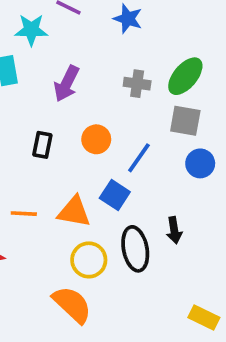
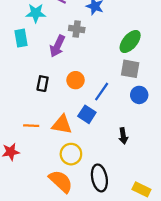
gray cross: (137, 84) -> (77, 29), moved
black ellipse: (135, 249) -> (99, 178), moved

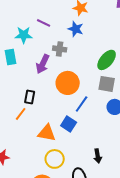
orange circle: (76, 80) -> (68, 83), moved, size x1.5
orange line: (31, 126) -> (21, 114), moved, turned -56
black arrow: (123, 136) -> (98, 156), moved

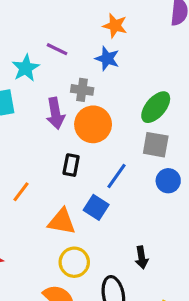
cyan star: (24, 35) -> (26, 68), turned -30
purple arrow: (43, 64) -> (55, 113), turned -36
orange circle: (68, 83) -> (93, 124), moved
black rectangle: (30, 97) -> (71, 165), moved

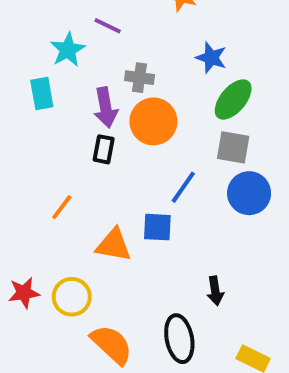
blue star: (107, 59) -> (211, 58), moved
black rectangle: (71, 165) -> (104, 149), moved
blue circle: (168, 181) -> (249, 193), size x1.4
blue square: (96, 207) -> (157, 227), turned -30
yellow circle: (74, 262) -> (72, 297), moved

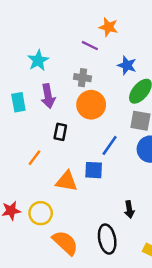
purple line: (108, 26) -> (90, 46), moved
cyan rectangle: (42, 94) -> (18, 102), moved
purple arrow: (106, 107) -> (48, 96), moved
black rectangle: (104, 149) -> (60, 132), moved

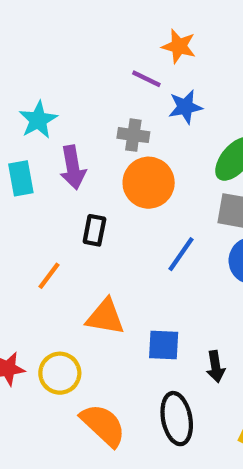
cyan star: (38, 60) -> (38, 120), moved
blue star: (127, 65) -> (185, 107), moved, turned -30
blue square: (94, 170) -> (164, 345), moved

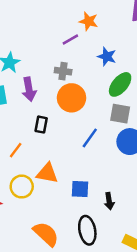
purple line: (146, 79) -> (70, 40), turned -56
blue star: (185, 107) -> (107, 57), moved, turned 30
yellow circle: (60, 373) -> (22, 187), moved

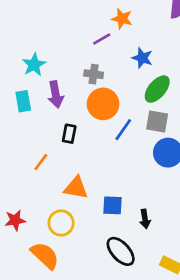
blue line: (90, 138) -> (123, 130), moved
yellow circle: (22, 187) -> (61, 223), moved
black ellipse: (87, 230) -> (121, 251), turned -32
orange semicircle: (46, 234) -> (45, 255), moved

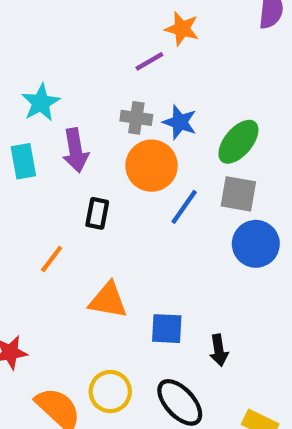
blue star: (142, 58) -> (180, 122), moved
yellow circle: (61, 223) -> (110, 392), moved

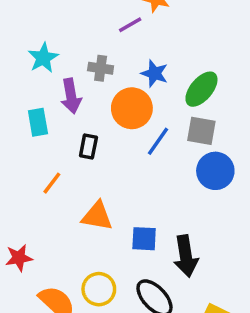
gray cross: (136, 118) -> (101, 68), moved
cyan rectangle: (23, 161) -> (38, 122), moved
black arrow: (219, 350) -> (186, 256), size x1.6

